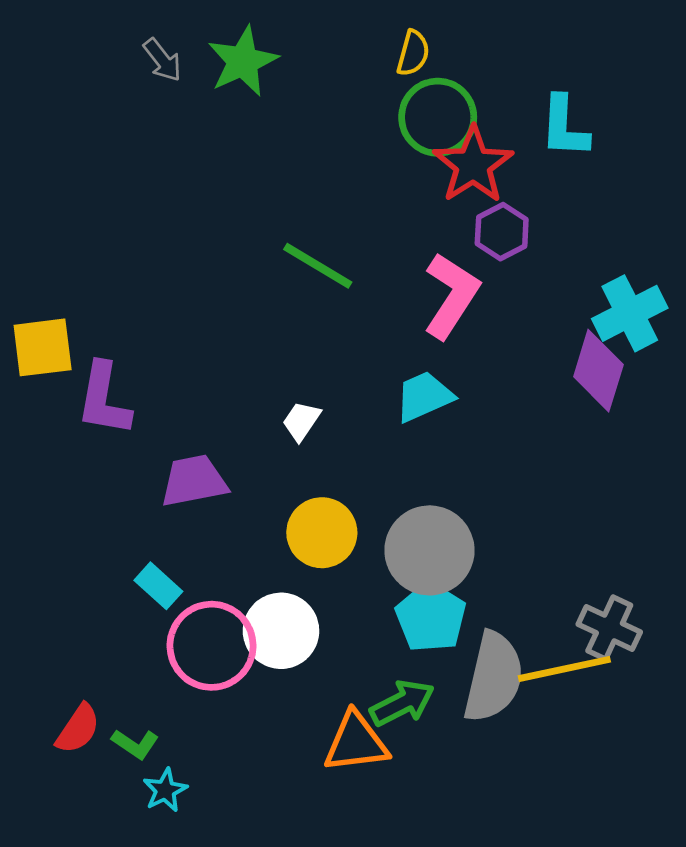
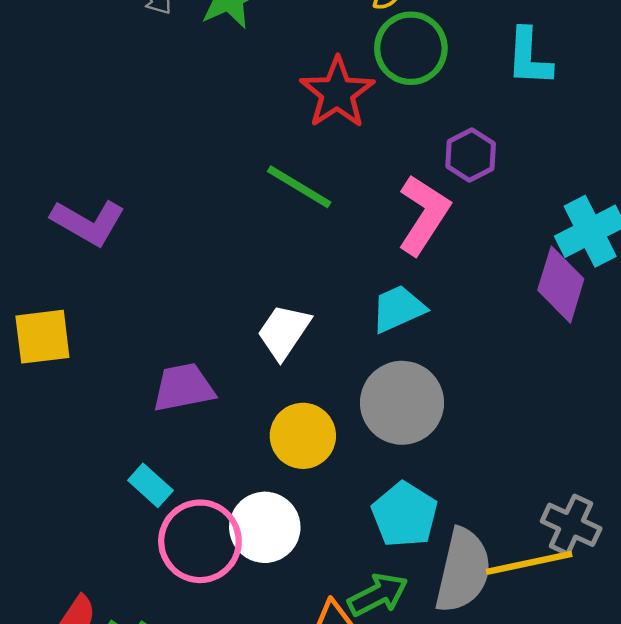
red star: (473, 165) -> (337, 93), moved
yellow square: (43, 347) -> (42, 337), moved
purple L-shape: (104, 399) -> (88, 222), moved, turned -70
white trapezoid: (301, 421) -> (284, 332), size x1.5
gray circle: (429, 550) -> (402, 403), moved

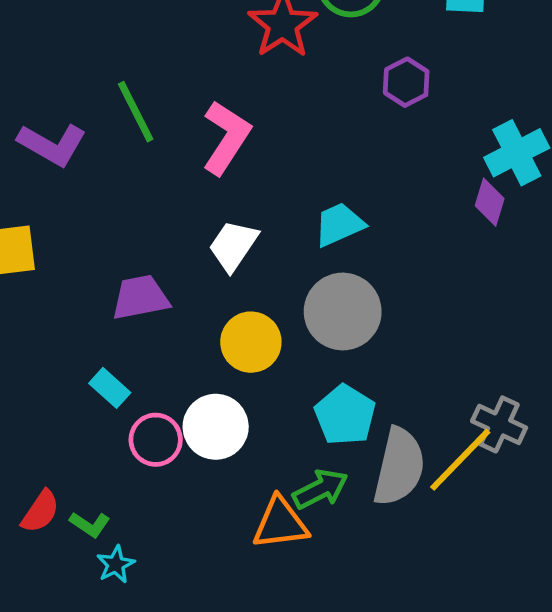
green line: (299, 187) -> (136, 112), moved, turned 32
pink L-shape: (424, 215) -> (226, 137), moved
purple diamond: (561, 285) -> (490, 202), size x0.7
pink circle: (200, 541) -> (156, 440), size x0.7
yellow line: (529, 563) -> (460, 460), turned -34

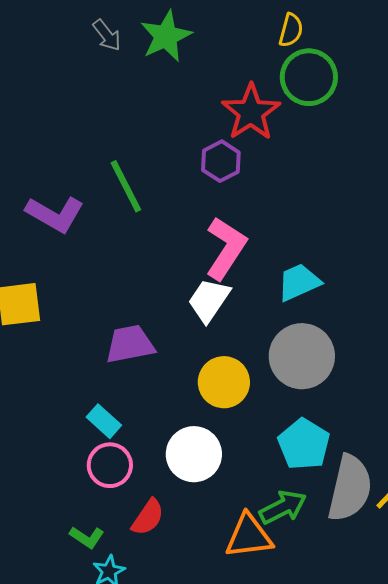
purple hexagon: (406, 82) -> (221, 161), moved
pink L-shape: (226, 137) -> (226, 248), moved
pink circle: (156, 440) -> (110, 465), moved
red semicircle: (40, 511) -> (148, 517), moved

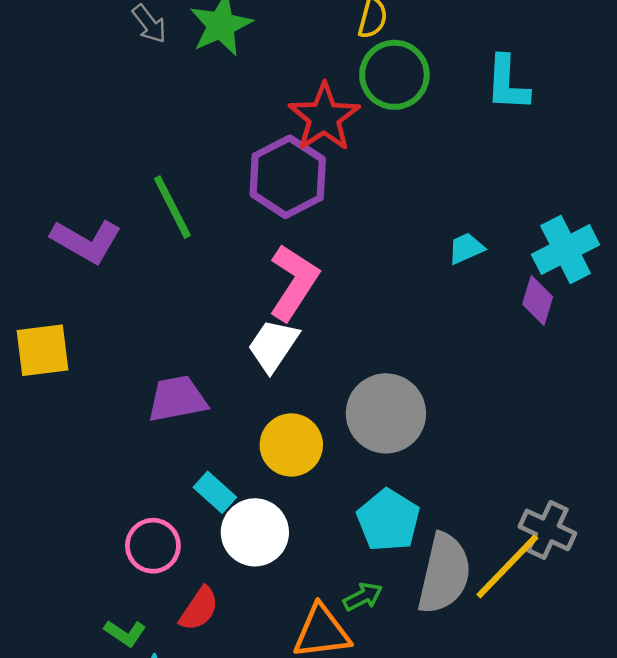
purple hexagon: (221, 161) -> (288, 177), size x1.6
cyan trapezoid: (299, 282) -> (466, 248), moved, size x0.7
cyan rectangle: (104, 421) -> (215, 492), moved
green arrow: (283, 507) -> (363, 597), size x0.7

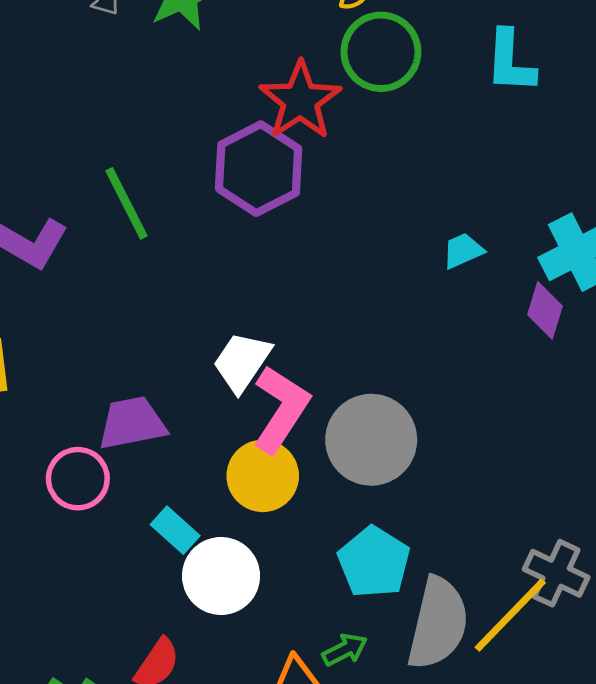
pink L-shape: (294, 282) -> (281, 409), moved
pink circle: (153, 546) -> (78, 479), moved

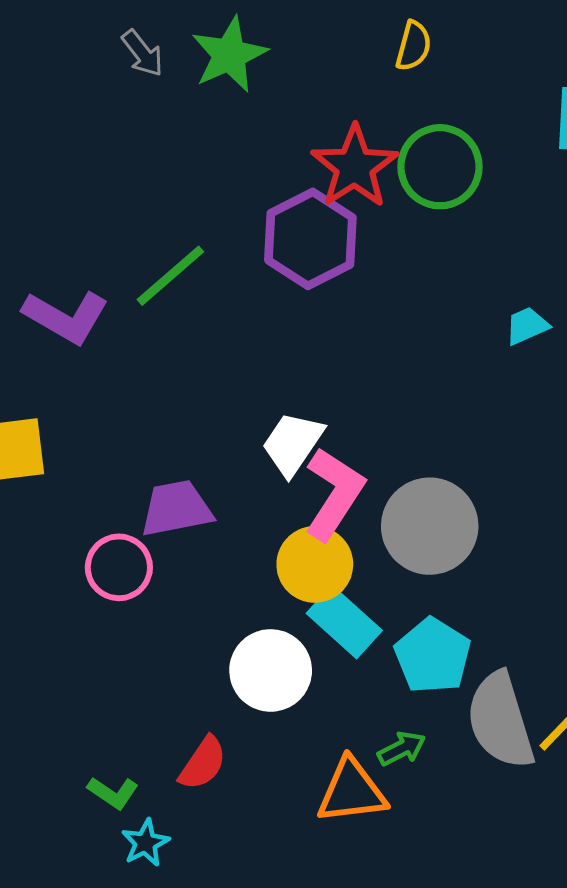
green circle: (381, 52) -> (440, 167), moved
green line: (126, 203) -> (170, 276), turned 76
cyan rectangle: (175, 530) -> (344, 622), moved, size x1.4
gray semicircle: (438, 623) -> (500, 721), turned 150

